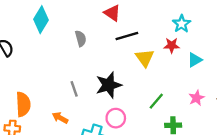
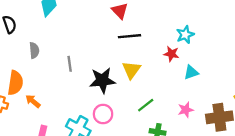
gray semicircle: (81, 38) -> (34, 50), moved
yellow triangle: (145, 58) -> (131, 70), moved
gray line: (74, 89) -> (70, 64), moved
orange arrow: (60, 118) -> (33, 101), moved

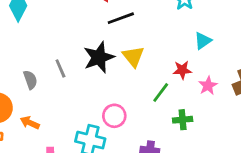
gray semicircle: (34, 50) -> (30, 80), moved
red star: (171, 54) -> (182, 70), moved
black star: (102, 80) -> (99, 57), moved

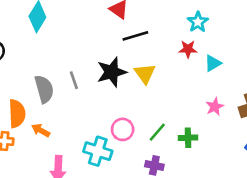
red star: (182, 70) -> (188, 49), moved
gray semicircle: (30, 80) -> (44, 89), size x1.5
green line: (161, 93) -> (157, 132), moved

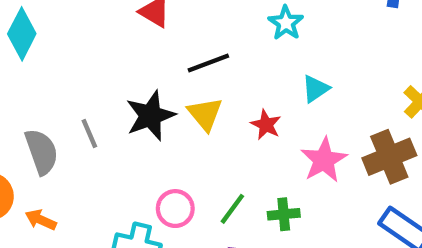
black line: (135, 36) -> (208, 63), moved
red star: (188, 49) -> (266, 125), moved, turned 30
pink star: (215, 107) -> (324, 160), size x1.5

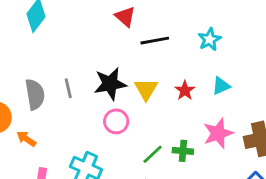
black line: (208, 63) -> (155, 41), moved
red star: (266, 125) -> (185, 90), moved
pink circle: (175, 209) -> (116, 121), moved
green cross: (284, 214) -> (183, 151), moved

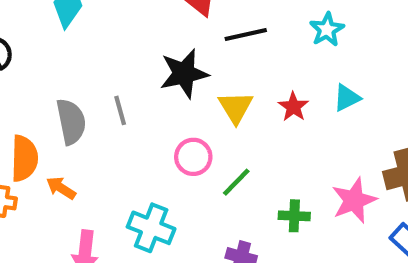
black star: (110, 84) -> (184, 74), moved
pink star: (218, 133) -> (354, 200), moved
green cross: (183, 151) -> (294, 216), moved
green line: (153, 154) -> (236, 182), moved

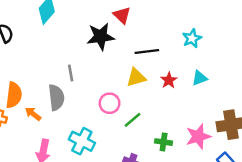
black line: (246, 35) -> (147, 52), moved
black star: (184, 74) -> (101, 37), moved
yellow triangle: (236, 107) -> (136, 77), turned 40
gray semicircle: (71, 122) -> (56, 97), moved

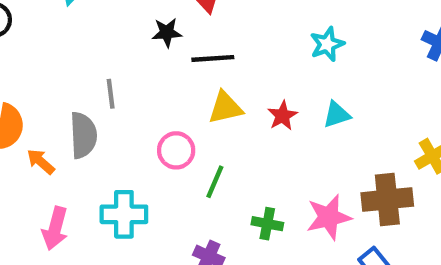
black star: (101, 37) -> (167, 32), size x0.6
black line: (147, 52) -> (213, 58), moved
green line: (133, 120) -> (215, 182), turned -30
cyan cross: (82, 141) -> (124, 214), turned -30

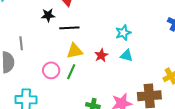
cyan star: (327, 44) -> (123, 33), moved
cyan triangle: (337, 115) -> (127, 56), turned 32
green line: (215, 182) -> (71, 72), moved

